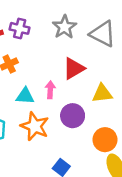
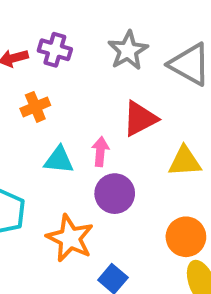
purple circle: (73, 116) -> (115, 194), moved
orange star: (35, 126) -> (70, 238), moved

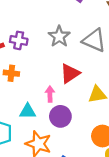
orange cross: (35, 107) -> (11, 73), turned 35
cyan triangle: (59, 160) -> (28, 111), moved

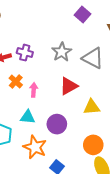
orange cross: (11, 73) -> (16, 82), turned 32
pink arrow: (50, 94) -> (34, 90), moved

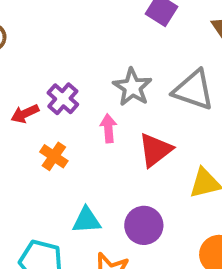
purple cross: (25, 53) -> (63, 99), turned 35
pink arrow: (34, 90) -> (108, 128), moved

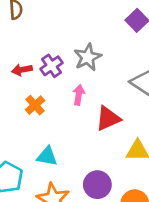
gray star: (132, 87) -> (88, 57), moved
purple circle: (144, 225) -> (97, 185), moved

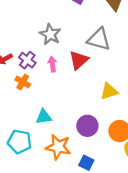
purple cross: (52, 66) -> (27, 60), moved
red triangle: (108, 118) -> (79, 60), moved

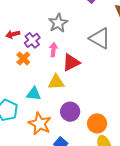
red triangle: (79, 60) -> (71, 63), moved
yellow triangle: (109, 91) -> (56, 82), moved

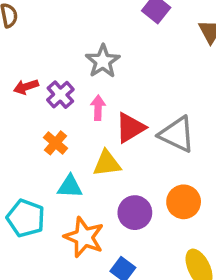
gray triangle: (100, 38) -> (177, 134), moved
orange cross: (23, 59) -> (56, 143), moved
orange circle: (97, 123) -> (184, 202), moved

